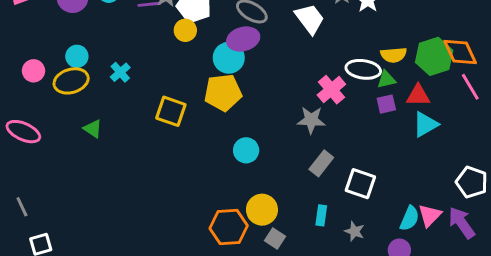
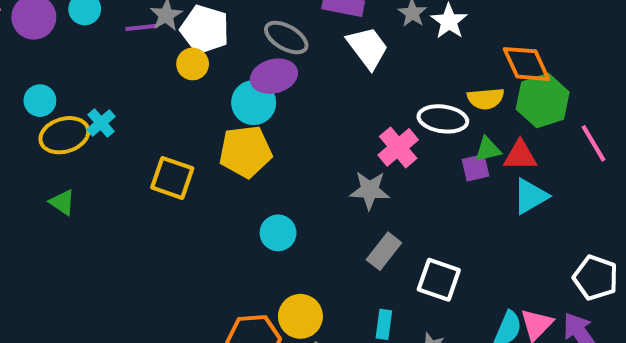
orange diamond: (460, 52) -> (526, 64), moved
green triangle: (386, 79) -> (488, 149), moved
yellow ellipse: (71, 81) -> (64, 135), moved

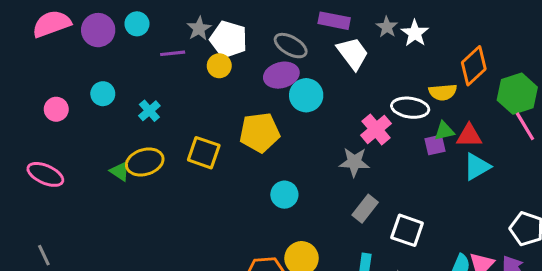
purple line: (142, 27) -> (173, 53), moved
orange diamond: (526, 64) -> (474, 66), turned 72
green hexagon: (543, 101) -> (517, 94), moved
cyan circle: (254, 103) -> (306, 95), moved
yellow ellipse: (64, 135) -> (145, 162), moved

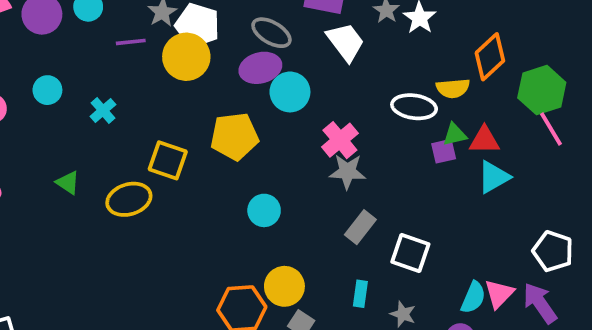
yellow circle: (219, 66) -> (186, 57), size x1.6
pink cross: (376, 129) -> (340, 140), moved
yellow ellipse: (145, 162) -> (129, 199), moved

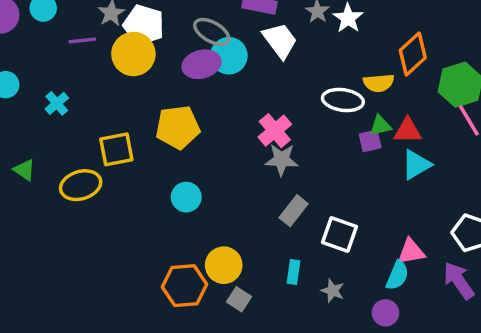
cyan circle: (290, 92) -> (229, 56), moved
yellow square: (168, 160) -> (116, 149), turned -30
cyan circle: (264, 210) -> (186, 197), moved
pink triangle: (499, 294) -> (411, 252), moved, turned 36

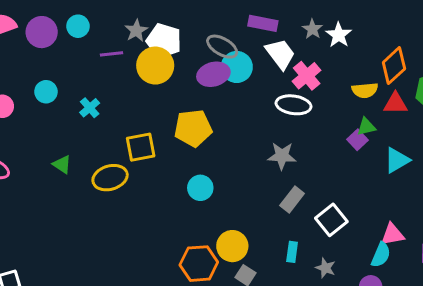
white ellipse: (343, 100) -> (293, 105), moved
pink cross: (275, 131) -> (307, 76), moved
red triangle: (408, 131) -> (395, 103), moved
purple square: (370, 141) -> (358, 140), turned -30
white square: (339, 235) -> (331, 220), turned 32

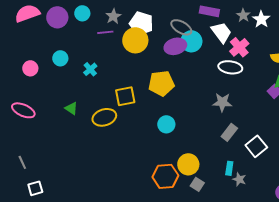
gray star: (136, 31) -> (113, 16), moved
gray star: (326, 268) -> (239, 179), moved

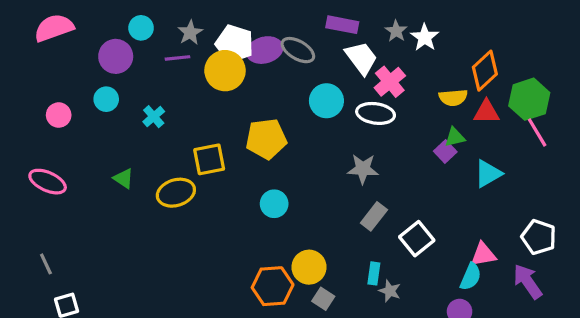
purple circle: (57, 17) -> (116, 56), moved
cyan circle: (191, 41) -> (326, 101), moved
purple ellipse: (175, 46) -> (265, 50), moved

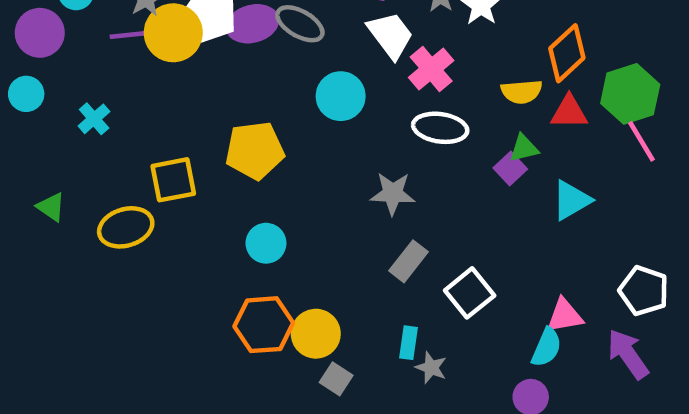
yellow circle: (225, 71) -> (173, 33), moved
white ellipse: (376, 113) -> (440, 128), moved
orange hexagon: (273, 286) -> (264, 325), moved

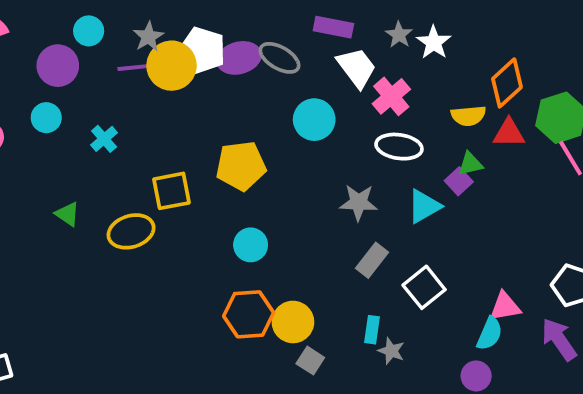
cyan triangle: (571, 200) -> (424, 206), moved

